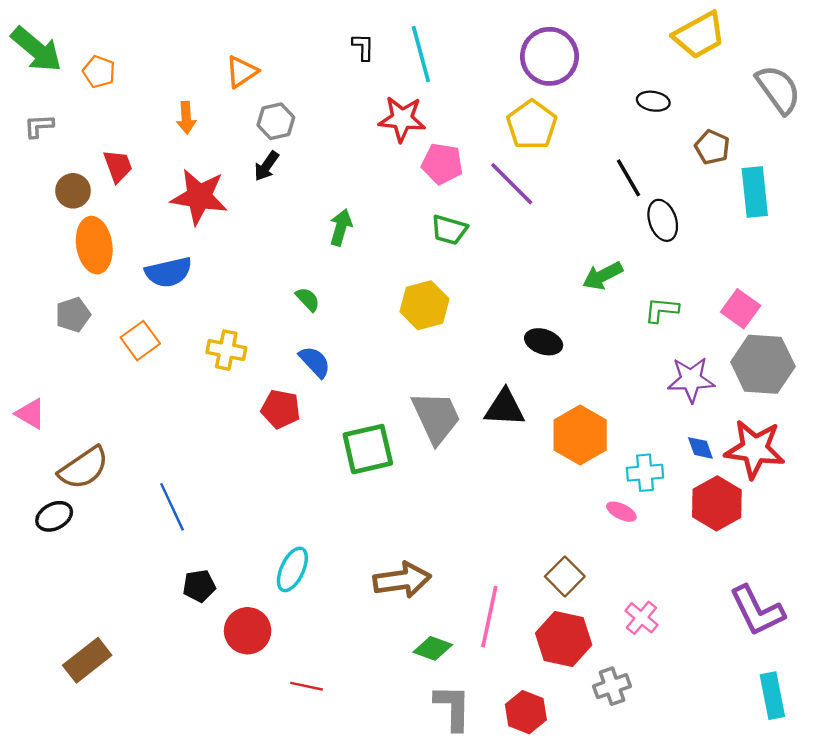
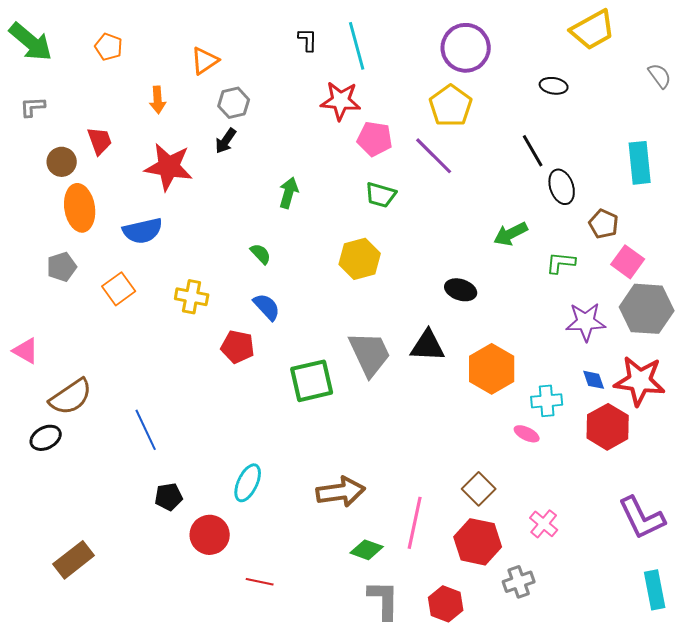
orange pentagon: (99, 72) -> (109, 47), moved
gray semicircle: (778, 89) -> (660, 76), size x0.6
brown pentagon: (712, 147) -> (604, 224), moved

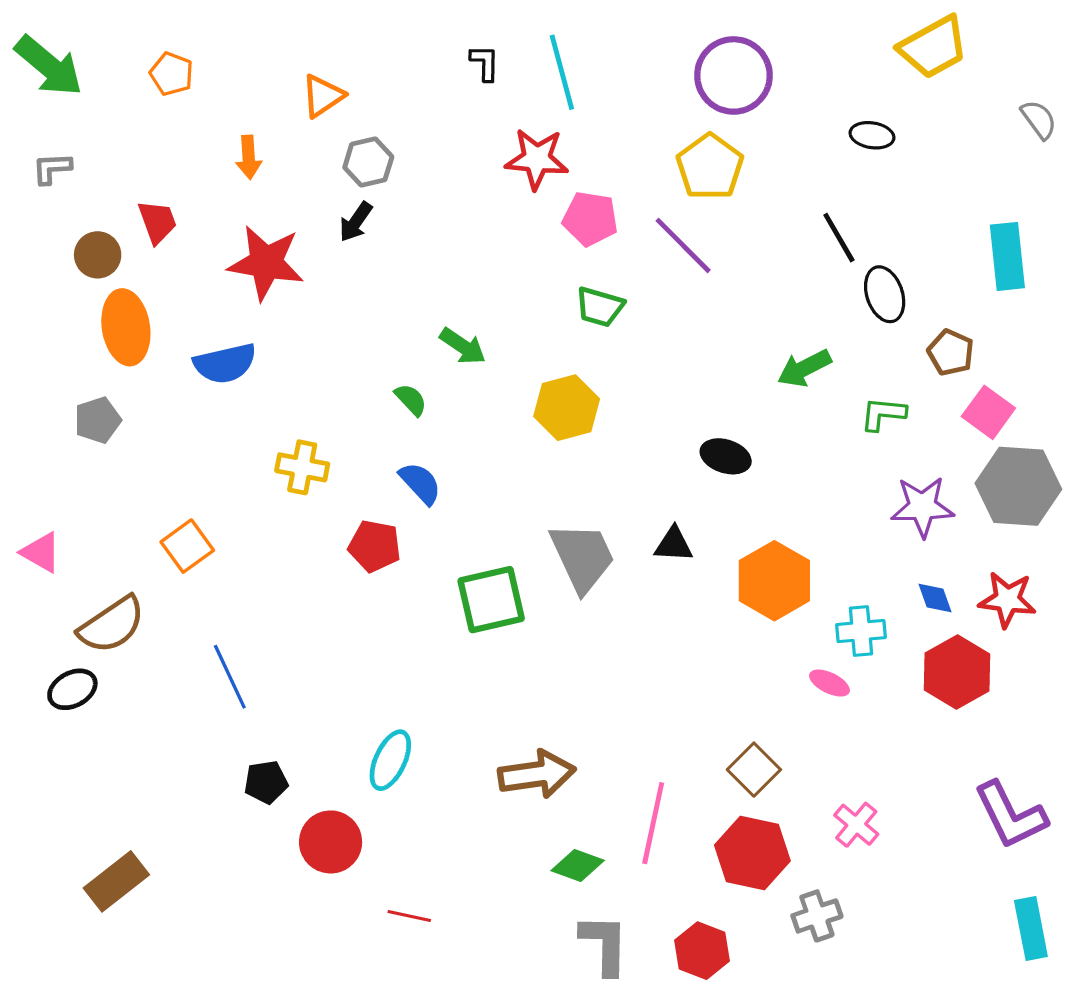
green arrow: (289, 193) -> (463, 346), moved, turned 108
orange square: (119, 289) -> (187, 546), moved
black triangle: (428, 346) -> (674, 544), size x0.7
red star: (640, 381) -> (1007, 600), size x0.7

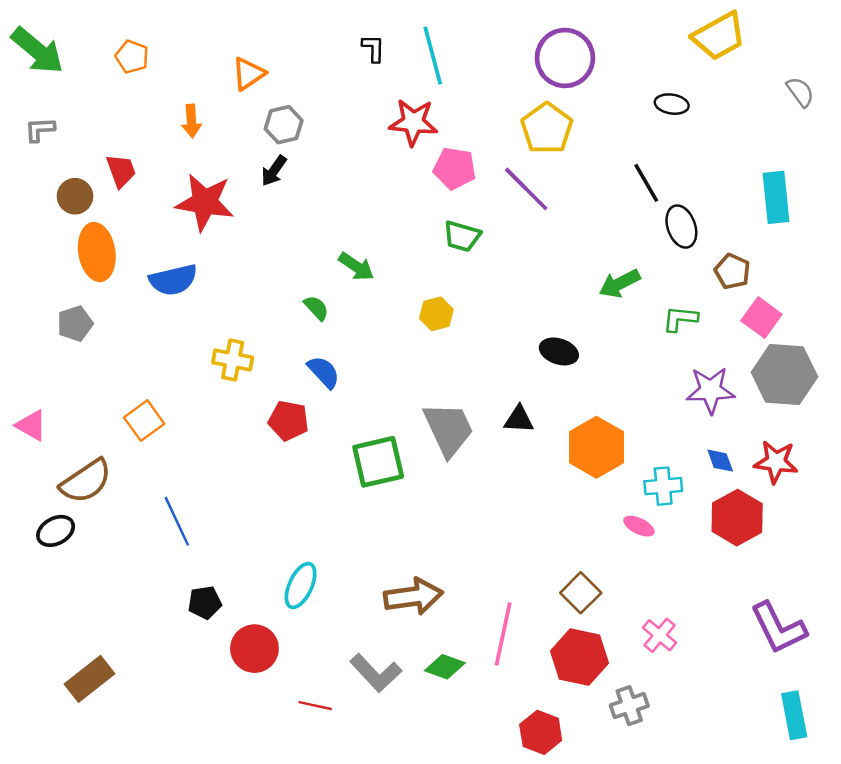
yellow hexagon: (567, 408) -> (436, 314), size x0.7
gray L-shape: (604, 944) -> (376, 673), moved, turned 136

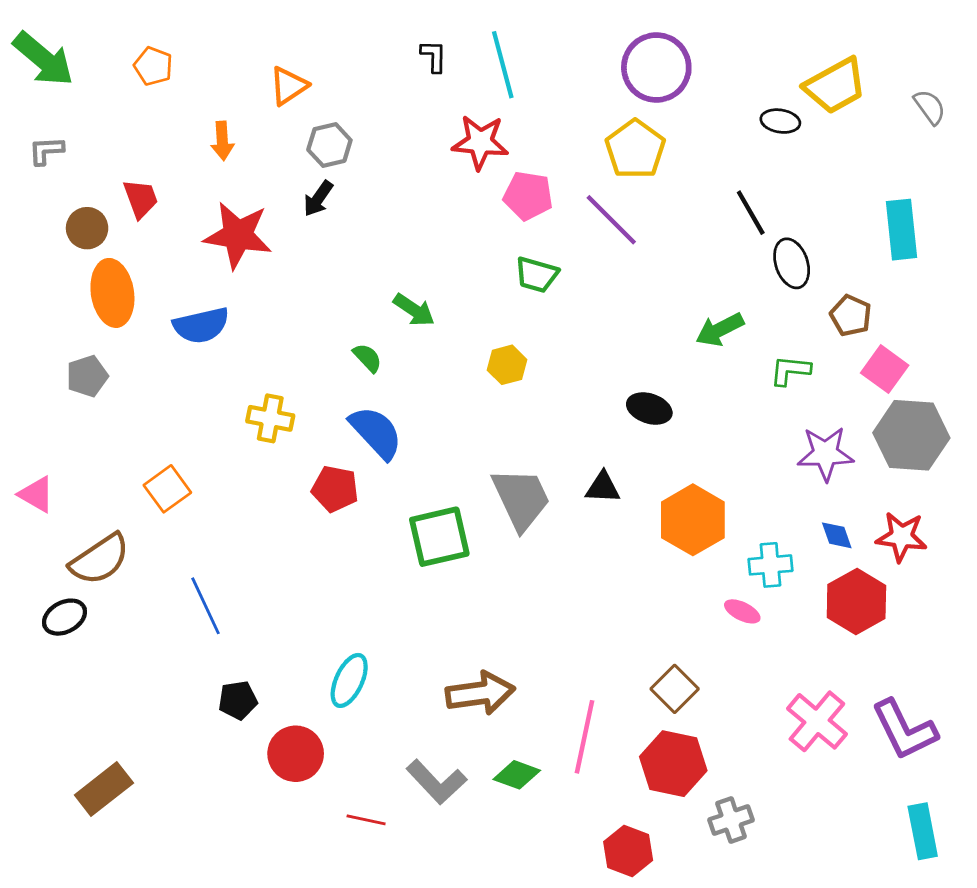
yellow trapezoid: (719, 36) -> (835, 86), moved
blue semicircle: (324, 372) -> (376, 432), size x1.4
pink cross: (660, 635) -> (817, 721), moved, size x1.5

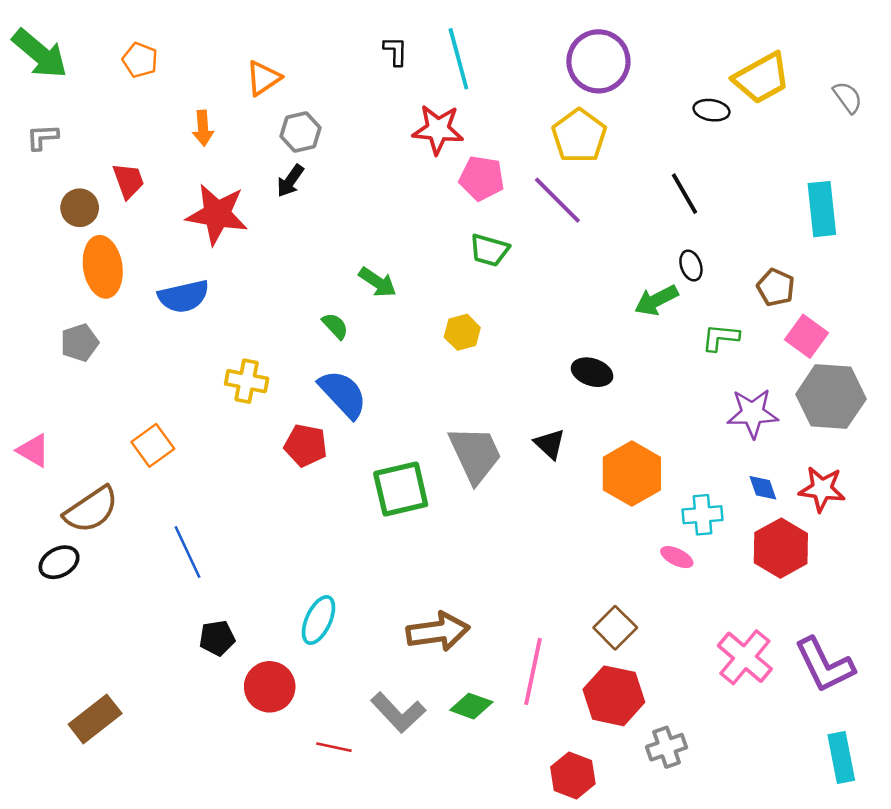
black ellipse: (792, 263) -> (691, 266), moved, size x0.7
black triangle: (603, 487) -> (550, 444), turned 40

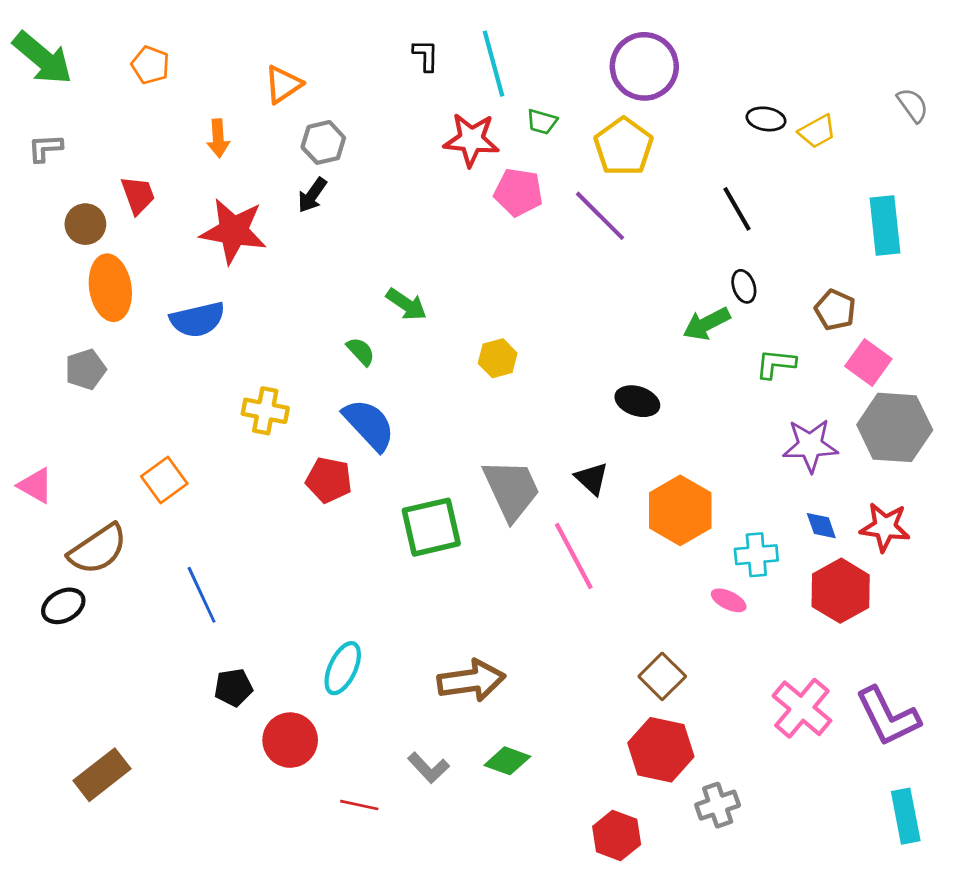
yellow trapezoid: (762, 78) -> (817, 131), moved, size x0.6
green trapezoid: (489, 250) -> (542, 122), moved, size x0.7
pink line: (533, 671) -> (574, 556), moved, turned -40
gray L-shape: (398, 712) -> (428, 768), size x0.7

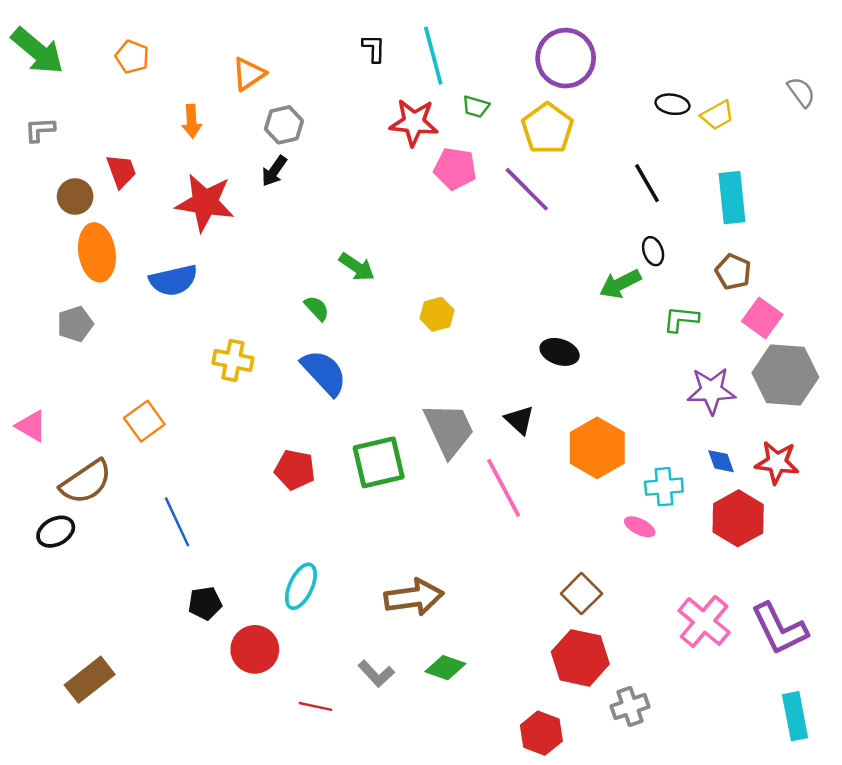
cyan rectangle: (885, 225) -> (732, 198), moved
red pentagon: (329, 480) -> (295, 470), moved

